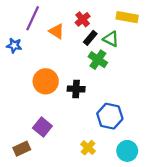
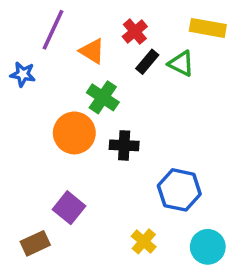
green cross: (98, 60) -> (103, 97), moved

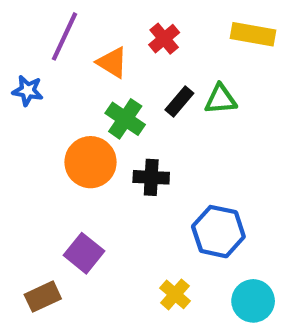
black rectangle: (147, 62) -> (179, 101), moved
green triangle: (181, 64) -> (221, 99), moved, turned -32

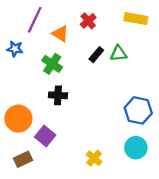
green cross: (125, 119) -> (52, 64), moved
orange circle: (91, 162) -> (18, 119), moved
black cross: (151, 177) -> (58, 95), moved
blue hexagon: (218, 232) -> (138, 110), moved
cyan circle: (253, 301) -> (136, 148), moved

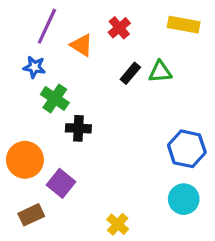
blue star: (15, 49) -> (34, 67), moved
green cross: (52, 64) -> (55, 98), moved
yellow cross: (94, 158) -> (118, 224), moved

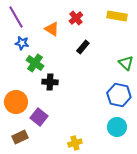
purple line: (47, 26) -> (16, 17), moved, turned -55
green triangle: (160, 72) -> (126, 63), moved, turned 49
yellow cross: (118, 224) -> (75, 143), turned 32

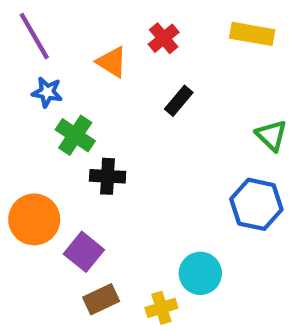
cyan circle: (117, 127) -> (200, 273), moved
brown rectangle: (20, 137) -> (101, 299), moved

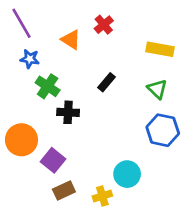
yellow rectangle: (252, 34) -> (160, 49), moved
black rectangle: (179, 101) -> (107, 82), moved
green triangle: (271, 135) -> (157, 89), moved

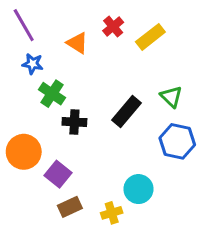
yellow rectangle: (160, 49) -> (150, 37), moved, turned -48
black rectangle: (107, 82) -> (127, 112), moved, size x1.5

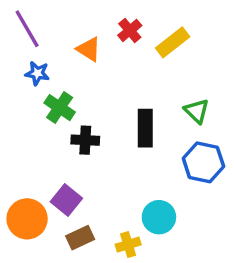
black rectangle: (127, 112) -> (145, 128), turned -40
orange circle: (24, 152) -> (27, 219), moved

